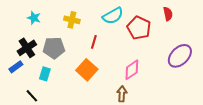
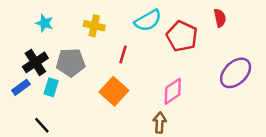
cyan rectangle: (45, 74) -> (51, 87), moved

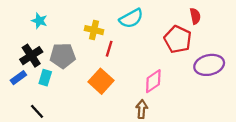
yellow cross: (94, 26) -> (94, 30), moved
red pentagon: (182, 36) -> (178, 39), moved
purple ellipse: (236, 73) -> (209, 65), turned 32

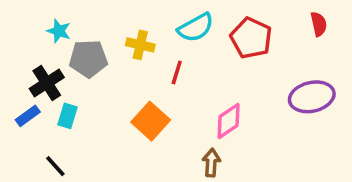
red semicircle: (195, 16) -> (319, 24), moved
red pentagon: (178, 39) -> (251, 38), moved
red line: (109, 49) -> (177, 73), moved
gray pentagon: (63, 56) -> (88, 59), moved

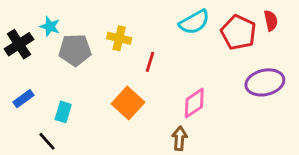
cyan semicircle: (196, 28) -> (194, 22), moved
red pentagon: (251, 38) -> (238, 32), moved
black cross: (47, 83) -> (19, 44), moved
cyan rectangle: (68, 116) -> (63, 112), moved

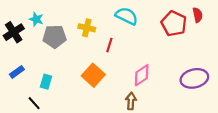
cyan semicircle: (194, 22) -> (127, 16), moved, turned -125
purple ellipse: (265, 82) -> (194, 78), moved

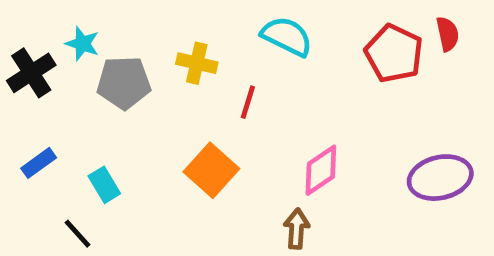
cyan rectangle: (46, 82) -> (104, 185), turned -48

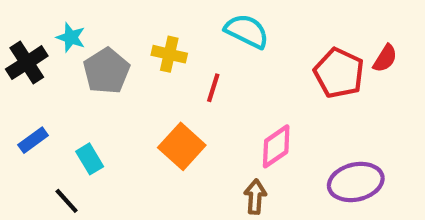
red semicircle: (447, 34) -> (385, 58), moved, turned 44
red pentagon: (394, 53) -> (339, 73), moved
gray pentagon: (124, 83) -> (106, 71), turned -30
purple ellipse: (440, 178) -> (356, 182), moved

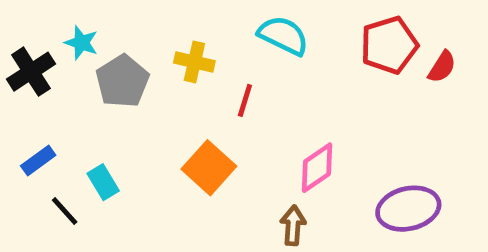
red pentagon: (339, 73) -> (389, 45), moved, turned 30
black line: (67, 201) -> (65, 211), moved

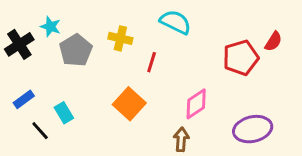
red pentagon: (389, 45) -> (241, 58), moved

